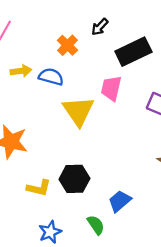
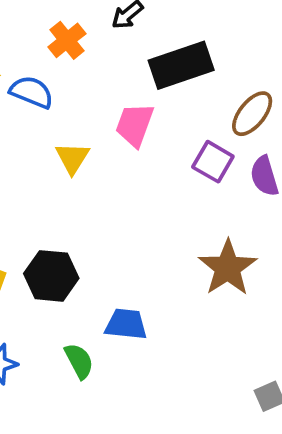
yellow triangle: (78, 111) -> (72, 158), size x0.6
blue trapezoid: (120, 201) -> (126, 324), turned 40

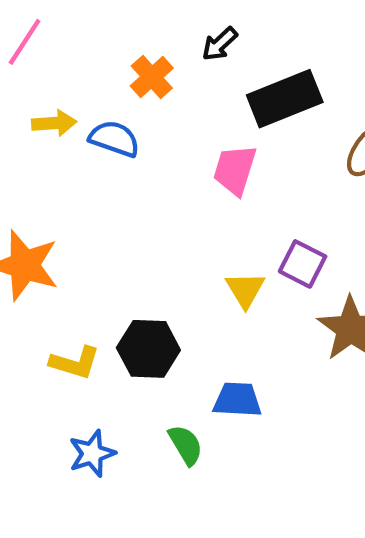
yellow triangle: (72, 158) -> (245, 290), moved
purple square: (213, 162) -> (303, 264), moved

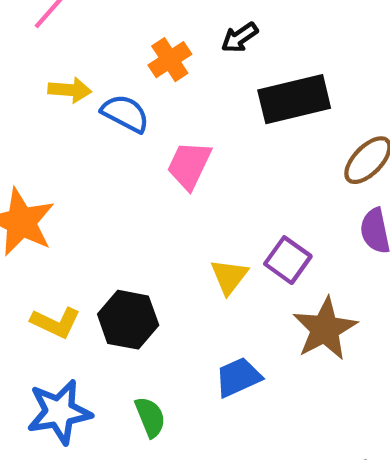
pink trapezoid: (235, 170) -> (189, 165), moved
blue trapezoid: (237, 400) -> (238, 377), moved, turned -36
blue star: (92, 453) -> (59, 412), size x1.4

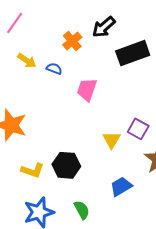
black arrow: (240, 37) -> (104, 27), size x1.4
yellow arrow: (70, 90) -> (27, 61), turned 36
blue semicircle: (125, 113) -> (54, 69), size x0.7

